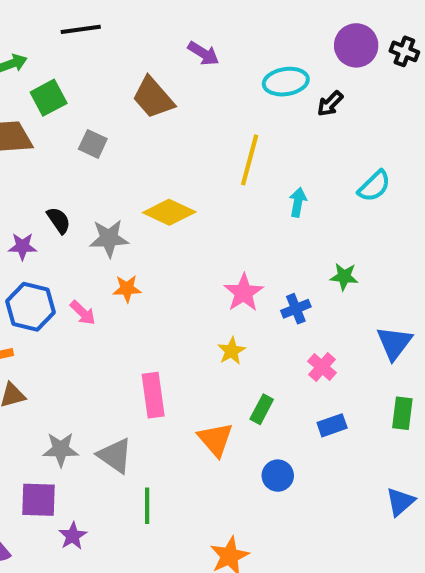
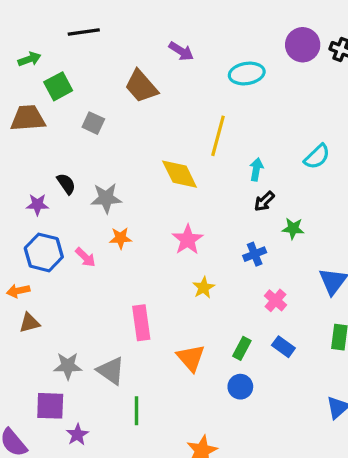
black arrow: (330, 104) -> (264, 201), moved
yellow diamond: (169, 212) -> (180, 174), moved, turned 39
pink star: (244, 293) -> (188, 240), moved
green rectangle: (262, 409) -> (242, 348), moved
blue rectangle: (332, 425) -> (283, 347), turned 55

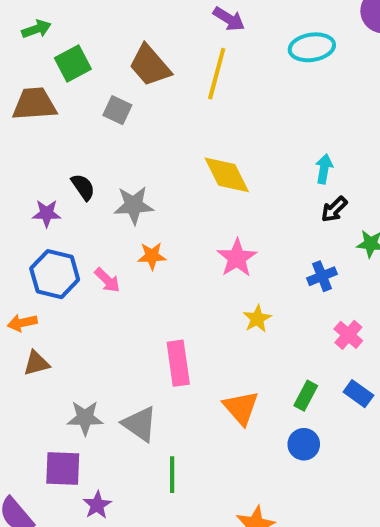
brown trapezoid: (141, 86) -> (150, 66), moved
yellow line: (218, 136) -> (217, 74), moved

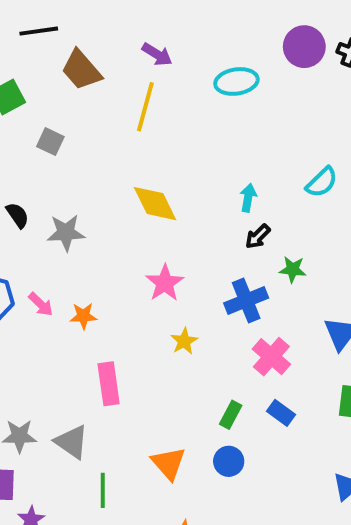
brown trapezoid: (150, 66) -> (81, 70), moved
orange star: (152, 256) -> (83, 316), moved
blue cross: (322, 276) -> (246, 300), size x1.5
pink cross: (348, 335) -> (271, 357), size x1.4
orange triangle: (241, 408) -> (169, 463), moved

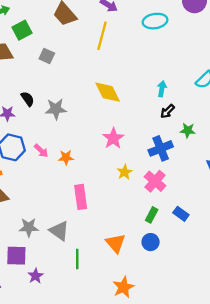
pink cross: (271, 357) -> (155, 181), moved

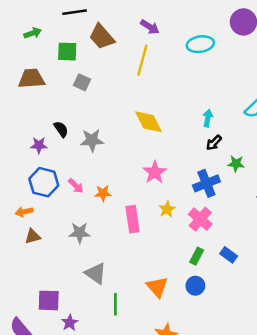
green square: (22, 30) -> (67, 52), moved, turned 30
pink rectangle: (81, 197) -> (133, 219), moved
gray star: (29, 227) -> (80, 233), moved

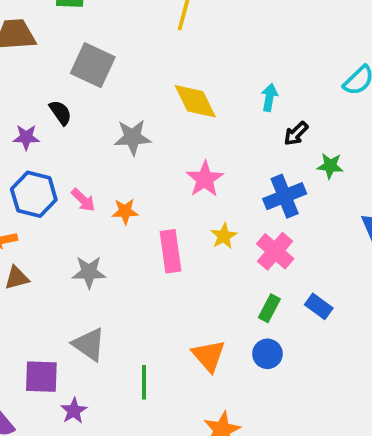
gray square: (82, 82) -> (93, 65), moved, size x1.6
cyan arrow: (208, 118) -> (269, 97), moved
gray star: (92, 140) -> (133, 137), moved
gray triangle: (96, 273) -> (89, 344), moved

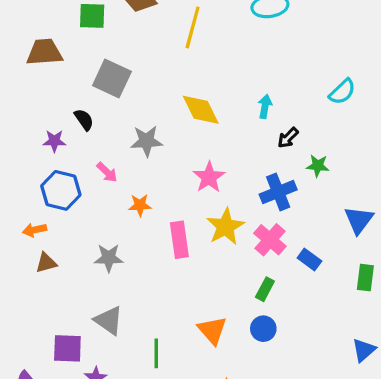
pink arrow: (83, 200) -> (107, 172), moved
yellow star: (224, 236) -> (225, 227), size x1.6
blue rectangle: (319, 306) -> (309, 260), moved

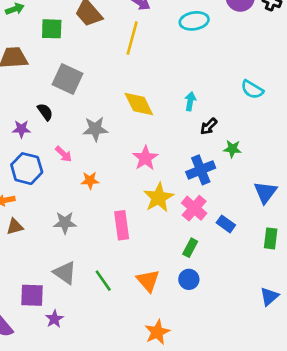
cyan semicircle: (342, 92) -> (252, 89), turned 75
pink rectangle: (179, 240) -> (122, 225), moved
green line: (156, 353) -> (103, 281), moved, turned -35

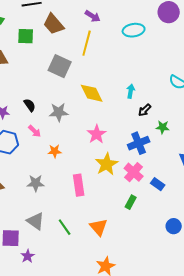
gray square: (68, 79) -> (60, 66), moved
black semicircle: (45, 112) -> (30, 105), moved
blue circle: (189, 279) -> (174, 226), moved

